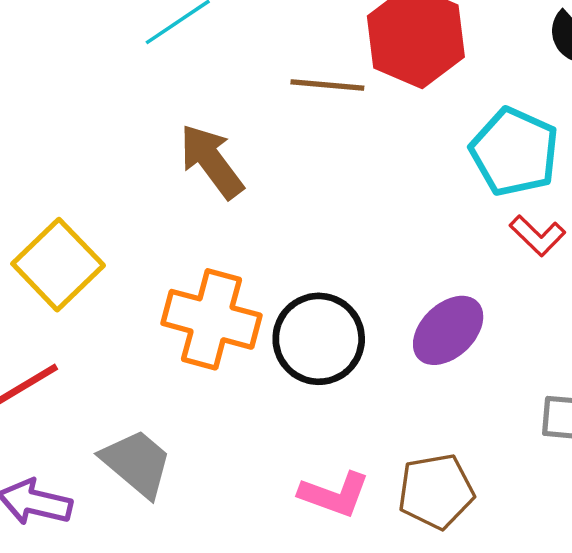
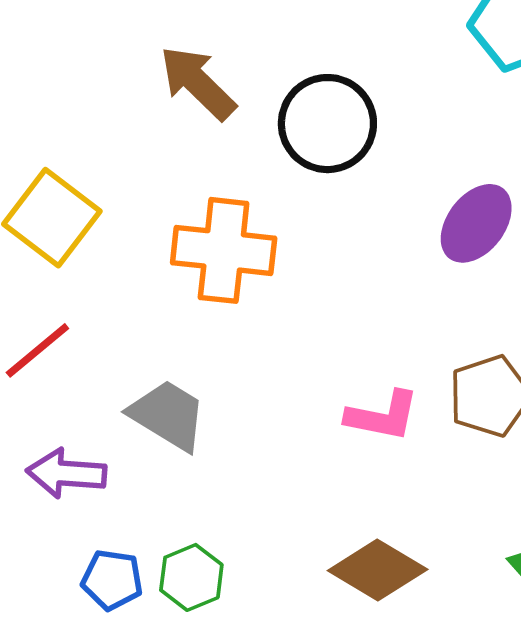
black circle: (319, 339) -> (327, 124), moved

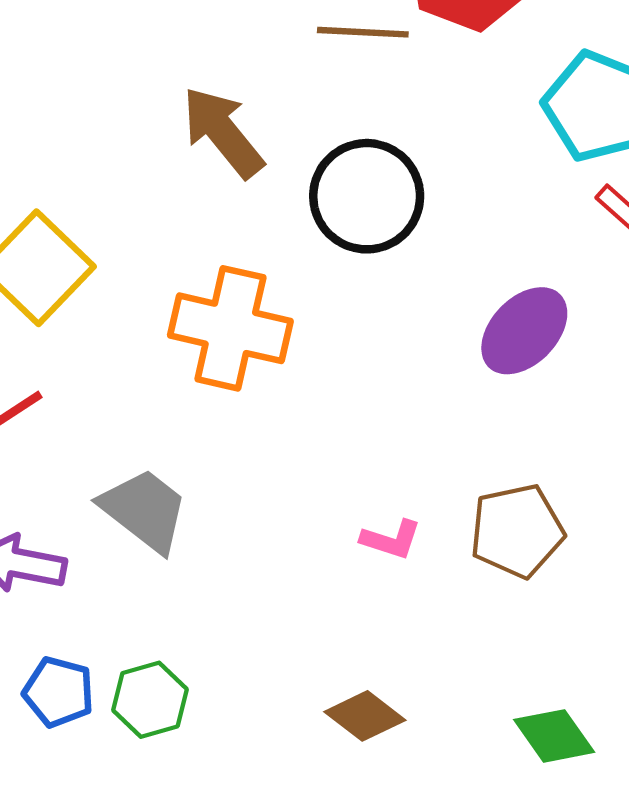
pink L-shape: (383, 416) -> (391, 540), size x0.7
brown diamond: (378, 570) -> (365, 716), size x0.7

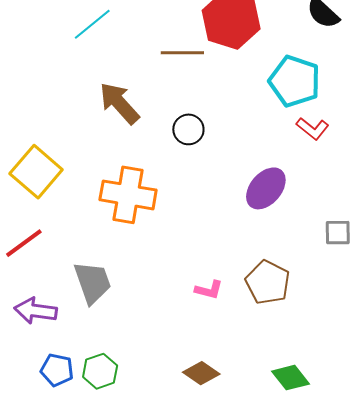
black circle: (367, 196) -> (188, 129), size x0.6
gray trapezoid: (144, 510) -> (93, 282), turned 36
brown pentagon: (517, 531) -> (268, 282), turned -30

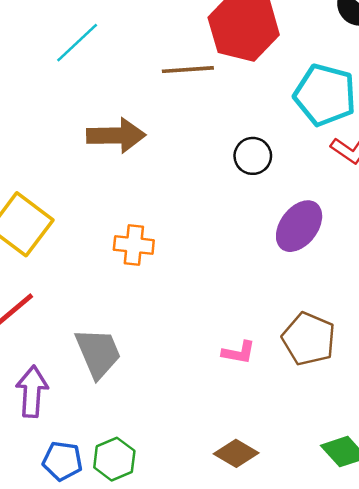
brown arrow: (119, 103) -> (116, 135), turned 135
black circle: (188, 129) -> (253, 156), moved
orange cross: (128, 195) -> (134, 245), size x0.6
purple arrow: (36, 311) -> (32, 392), turned 90

